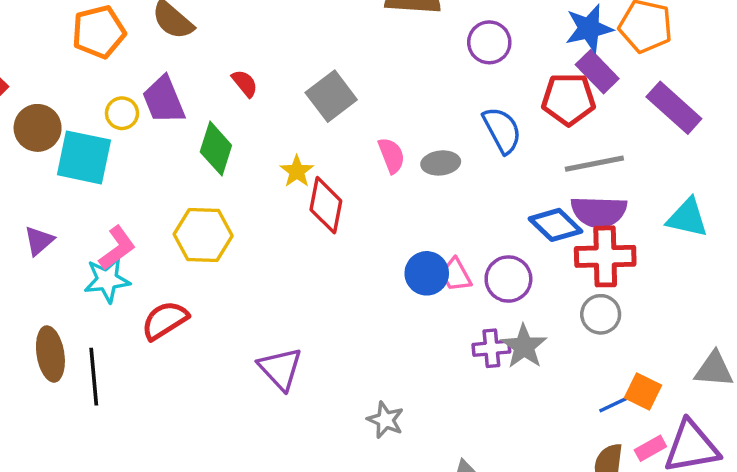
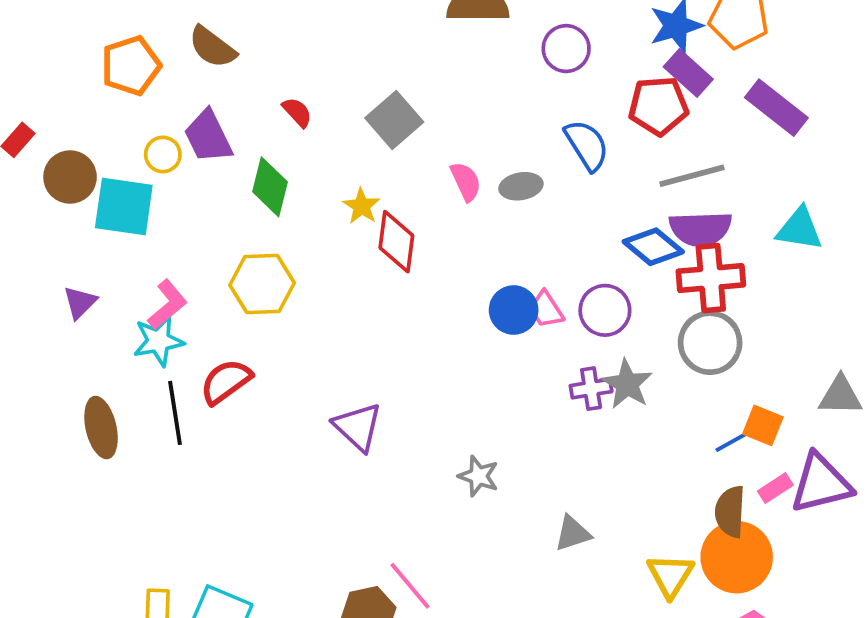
gray circle: (601, 314) -> (710, 343), size x1.4
black line: (94, 377) -> (175, 413), moved

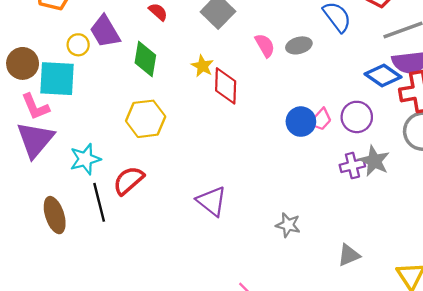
purple triangle: (80, 302) -> (35, 140), size x1.8
pink L-shape: (167, 305) -> (35, 107), moved, turned 112
pink trapezoid: (546, 309) -> (321, 119), turned -100

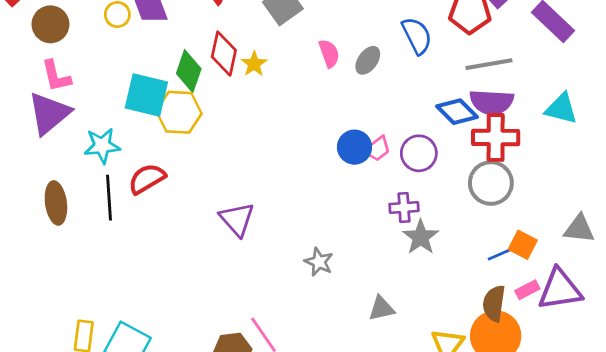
gray ellipse: (299, 45) -> (368, 60), turned -50
green diamond: (145, 59) -> (189, 71), moved
cyan square: (57, 79) -> (146, 95), moved
red diamond: (226, 86) -> (224, 54), moved
gray star: (374, 161) -> (421, 237), moved

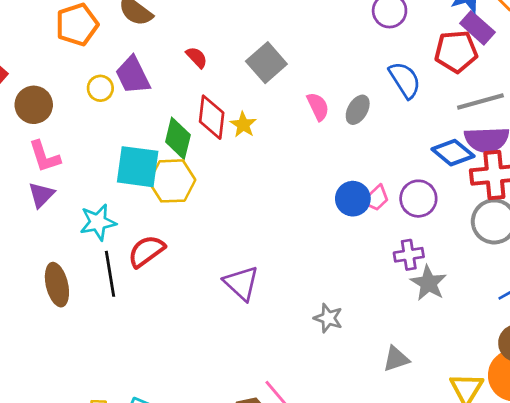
purple triangle: (49, 113) -> (41, 195), size x0.6

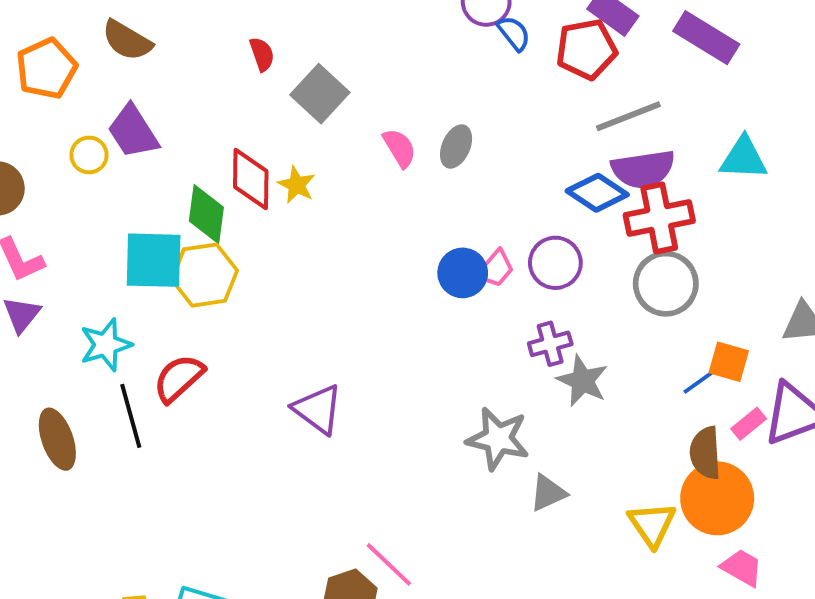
red semicircle: (197, 57) -> (262, 54), moved, turned 30
blue semicircle: (405, 80) -> (514, 33), moved, size x0.7
gray star: (328, 318) -> (498, 439), moved, size x1.5

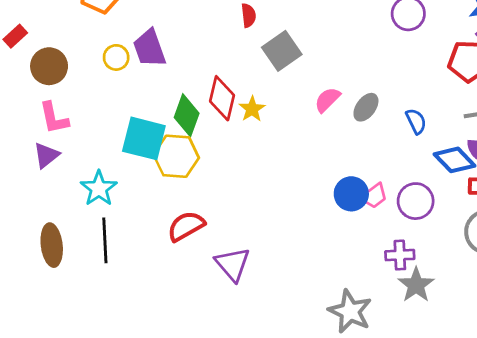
blue semicircle: (514, 33) -> (416, 121), moved
pink semicircle: (399, 148) -> (327, 100), turned -116
cyan star: (106, 345) -> (99, 188), turned -30
red semicircle: (179, 378) -> (186, 226), moved

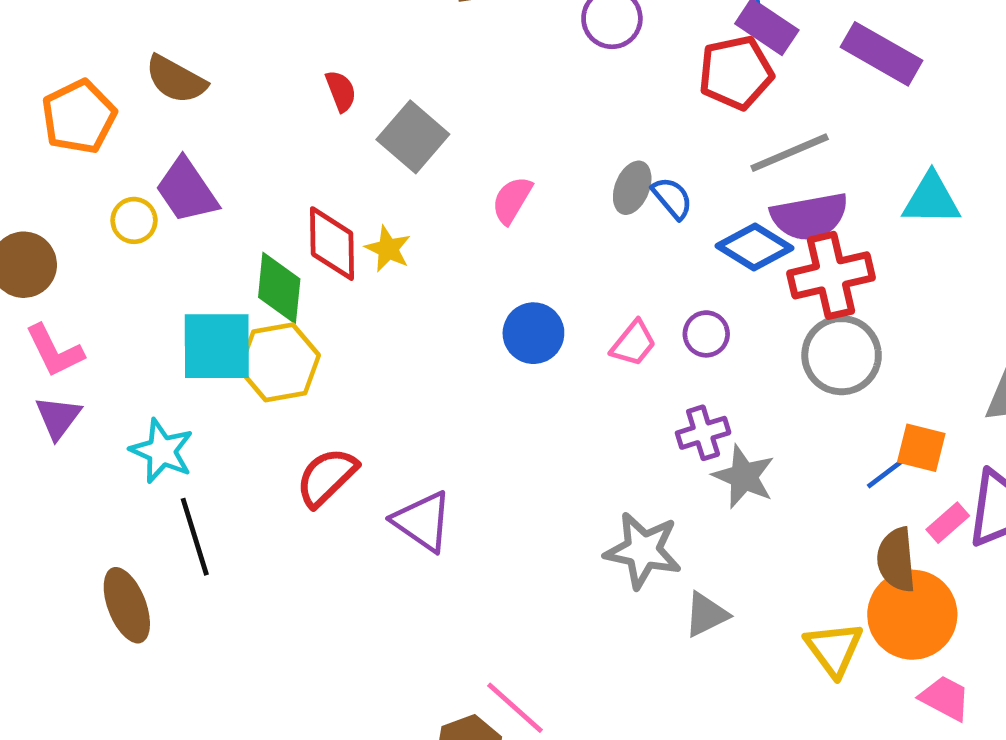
gray ellipse: (366, 107) -> (632, 188), moved
blue circle: (351, 194) -> (533, 333), moved
purple circle: (416, 201) -> (706, 334), size x0.7
brown ellipse: (52, 245) -> (127, 605), moved

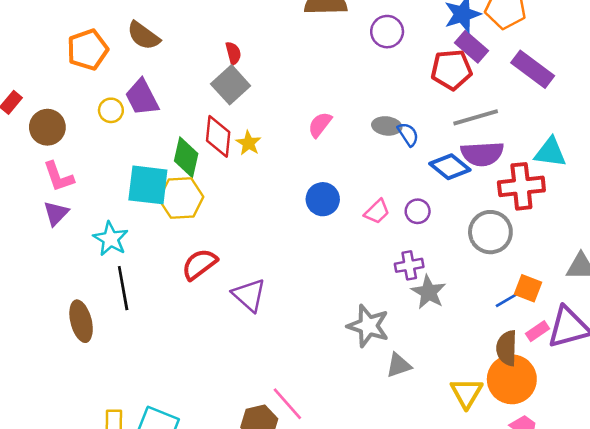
gray square: (413, 137) -> (231, 85), moved
gray ellipse: (632, 188) -> (387, 126), turned 68
red cross: (831, 275) -> (521, 186), moved

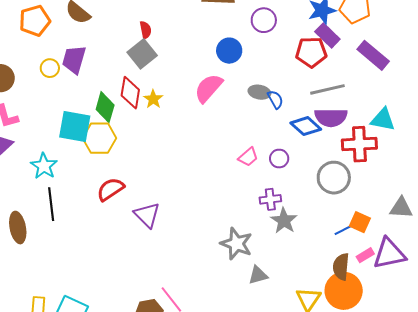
purple trapezoid: (142, 97) -> (74, 60), turned 40
pink semicircle: (320, 125) -> (208, 88), size x1.5
blue circle: (323, 199) -> (229, 51), moved

